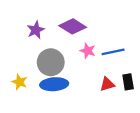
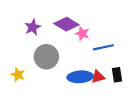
pink star: (88, 51) -> (82, 34), moved
blue ellipse: (54, 84) -> (80, 77), moved

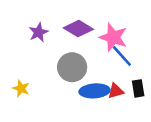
pink star: (82, 34) -> (113, 37), moved, size x1.6
blue line: (103, 47) -> (122, 56), turned 60
gray circle: (46, 57) -> (72, 67), moved

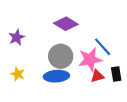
purple star: (38, 32) -> (17, 37), moved
pink star: (113, 37) -> (90, 59), moved, turned -30
blue ellipse: (95, 91) -> (56, 76), moved

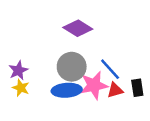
purple star: (17, 37) -> (18, 70), moved
blue line: (103, 47) -> (110, 69), moved
pink star: (90, 59) -> (94, 85), moved

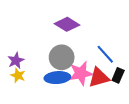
blue line: (110, 69) -> (105, 54), moved
black rectangle: (137, 88) -> (118, 75), turned 32
red triangle: (115, 90) -> (99, 78), size x1.5

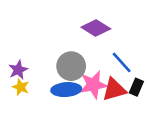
purple diamond: (67, 24) -> (96, 28), moved

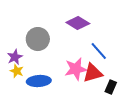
gray circle: (71, 66) -> (38, 39), moved
black rectangle: (136, 87) -> (111, 87), moved
blue ellipse: (66, 90) -> (39, 81), moved

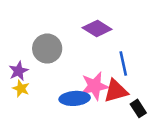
blue line: (99, 51) -> (123, 63), turned 30
blue ellipse: (39, 81) -> (75, 98), moved
black rectangle: (111, 87) -> (138, 108), turned -56

